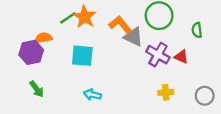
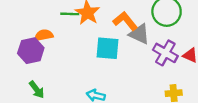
green line: (68, 18) -> (70, 14), turned 36
cyan square: (82, 56) -> (108, 48), moved

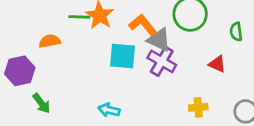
purple hexagon: (31, 51) -> (20, 71), moved
purple cross: (165, 53) -> (162, 61), moved

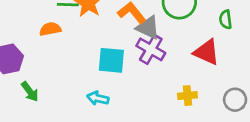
orange semicircle: (50, 41) -> (50, 29), moved
cyan square: (123, 56) -> (111, 60), moved
red triangle: (217, 64) -> (207, 52), size x1.5

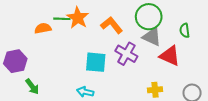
gray triangle: (148, 28) -> (152, 37), moved
orange semicircle: (50, 29) -> (43, 28), moved

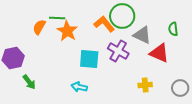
green circle: (149, 17) -> (122, 16), moved
orange star: (78, 18) -> (67, 31), moved
orange semicircle: (43, 28) -> (39, 27), turned -49

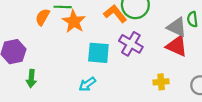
gray triangle: (142, 35) -> (177, 27), moved
green arrow: (29, 82) -> (31, 79), turned 42
cyan arrow: (79, 87) -> (87, 84), turned -49

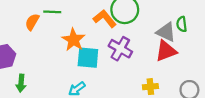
orange star: (74, 21) -> (73, 40), moved
red triangle: (177, 46) -> (166, 51), turned -45

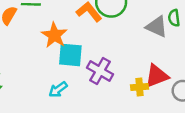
purple cross: (120, 49) -> (100, 71), moved
red triangle: (166, 51) -> (157, 76), moved

